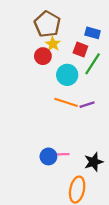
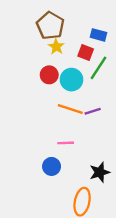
red circle: (43, 56) -> (49, 75), moved
pink line: (62, 154) -> (66, 143), moved

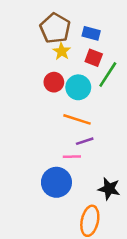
blue rectangle: (99, 35) -> (91, 33), moved
purple line: (93, 111) -> (85, 141), moved
blue circle: (52, 166) -> (56, 182), size x1.5
black star: (100, 172) -> (109, 189), turned 30

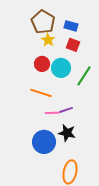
green line: (108, 74) -> (84, 76), moved
orange line: (77, 119) -> (41, 93), moved
pink line: (72, 157) -> (52, 113), moved
black star: (109, 189) -> (67, 133), moved

